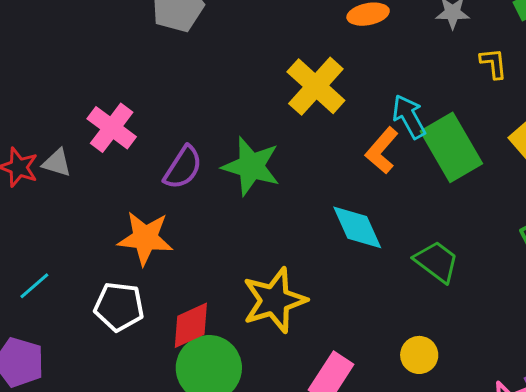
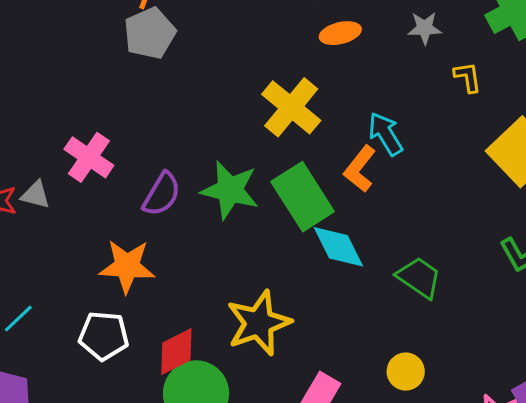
green rectangle: (451, 147) -> (303, 197), moved

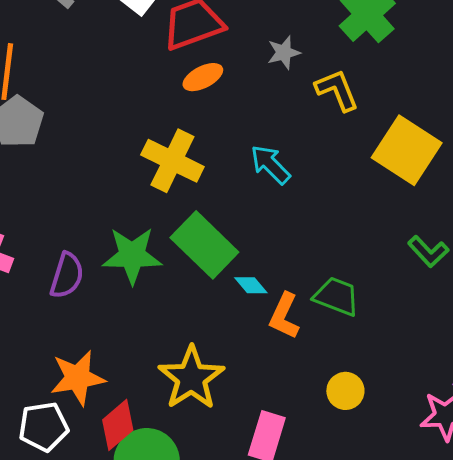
yellow L-shape: (468, 77) -> (337, 90), size x1.4
orange L-shape: (360, 169) -> (284, 316), moved
cyan diamond: (338, 247) -> (251, 285), size x0.6
orange star: (127, 266) -> (78, 378), moved

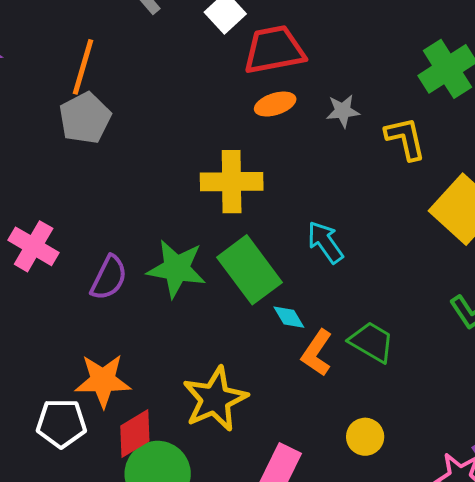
gray star: (284, 53) -> (343, 111), moved
yellow cross: (172, 161) -> (232, 182), turned -36
cyan arrow: (270, 165) -> (325, 242), moved

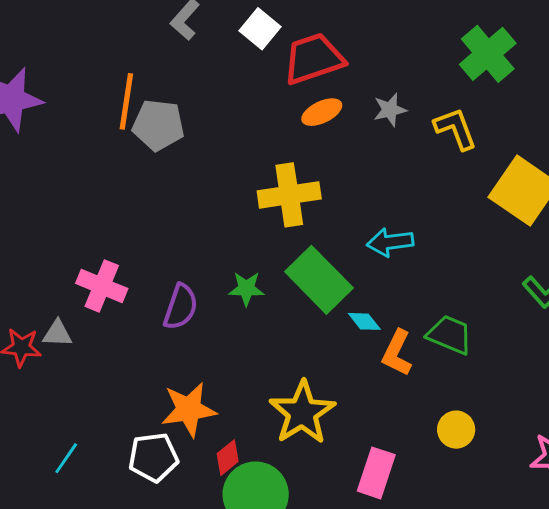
gray pentagon: (85, 118) -> (158, 125), moved, turned -30
cyan arrow: (325, 242) -> (390, 242), turned -54
green star: (176, 269) -> (246, 289), size x0.6
red diamond: (135, 433) -> (228, 458), size x0.7

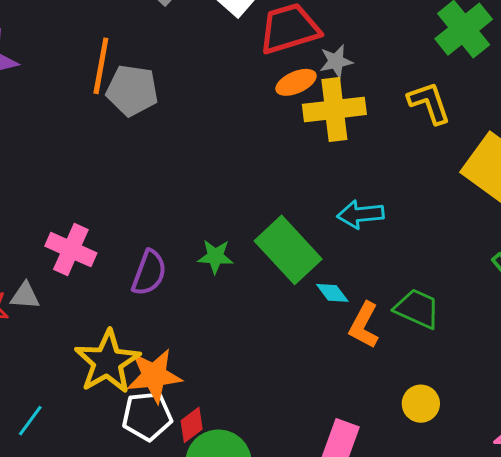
gray star: (390, 110) -> (336, 61), moved
yellow cross: (289, 195) -> (334, 109), moved
yellow star: (302, 413) -> (107, 362), moved
white pentagon: (153, 457) -> (147, 416), moved

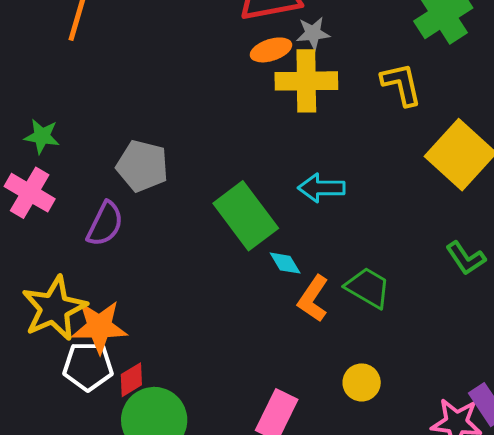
gray pentagon: (132, 90) -> (142, 166), moved
green star: (215, 256) -> (42, 136), moved

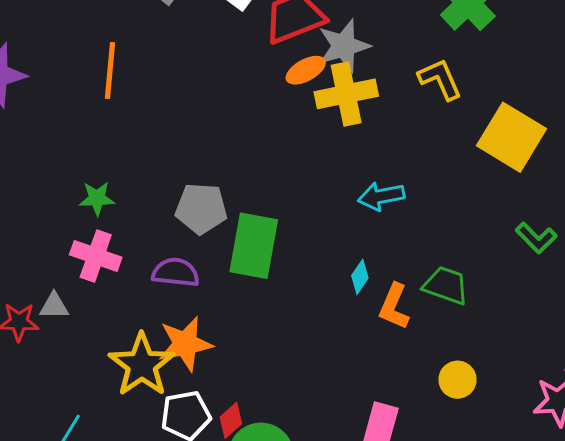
gray star: (313, 33) -> (344, 46), size x1.6
green rectangle: (246, 216) -> (254, 246), moved, turned 58
purple semicircle: (105, 224) -> (176, 272), turned -99
cyan diamond: (285, 263) -> (360, 277), turned 76
orange star: (99, 327) -> (185, 344), moved

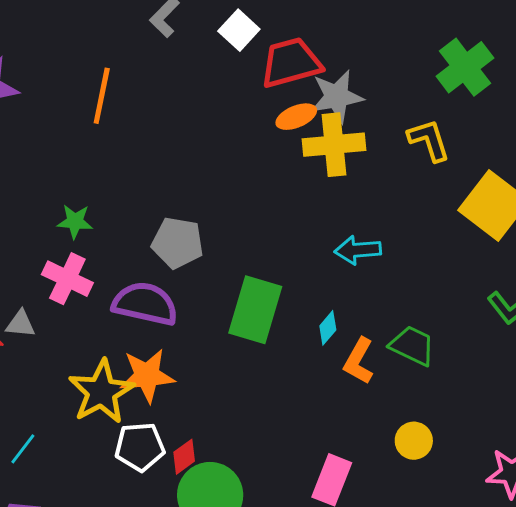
green rectangle: (254, 246) -> (255, 310), moved
purple semicircle: (176, 272) -> (145, 304), size x1.4

